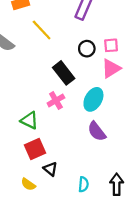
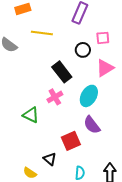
yellow line: (42, 30) -> (42, 33), turned -40
pink square: (111, 45) -> (103, 38), moved
red square: (35, 149) -> (71, 141), moved

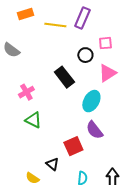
yellow line: (42, 33) -> (55, 25), moved
pink cross: (55, 97) -> (26, 92), moved

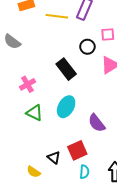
cyan ellipse: (91, 101) -> (66, 107), moved
red square: (73, 146) -> (77, 150), moved

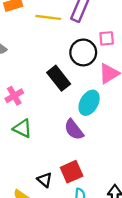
black circle: (87, 47) -> (83, 52), size x1.5
cyan ellipse: (66, 107) -> (89, 103), moved
purple semicircle: (97, 123) -> (74, 130), moved

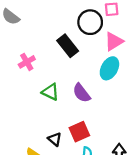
cyan ellipse: (89, 103) -> (109, 68), moved
green triangle: (22, 128) -> (50, 92), moved

